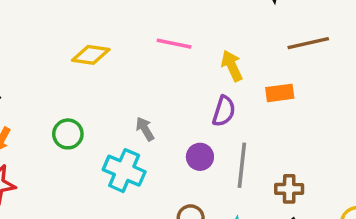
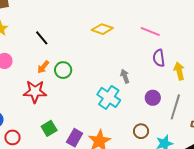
yellow arrow: (232, 66) -> (179, 71), moved
purple semicircle: (224, 111) -> (159, 58), moved, turned 144
green circle: (68, 134) -> (63, 70), moved

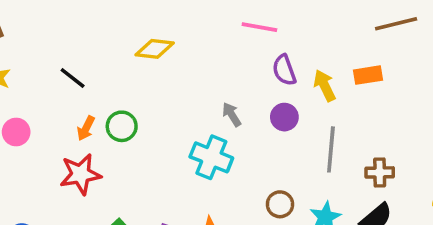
yellow diamond: (102, 29) -> (155, 49), moved
purple circle: (153, 98) -> (284, 117), moved

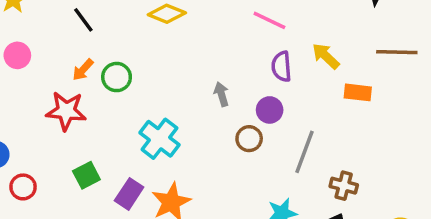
yellow arrow: (325, 85) -> (326, 56), moved, turned -36
cyan cross: (211, 157) -> (159, 139), moved
brown circle: (280, 204) -> (249, 139), moved

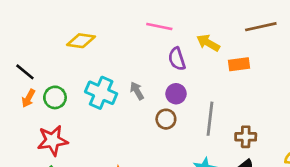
black line: (83, 20) -> (25, 72), moved
red star: (66, 111) -> (53, 140), moved
cyan cross: (159, 139) -> (101, 93), moved

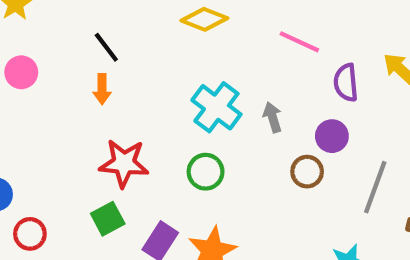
pink line: (159, 26) -> (299, 42), moved
green circle: (55, 97) -> (206, 172), moved
orange arrow: (28, 98) -> (102, 89), turned -42

